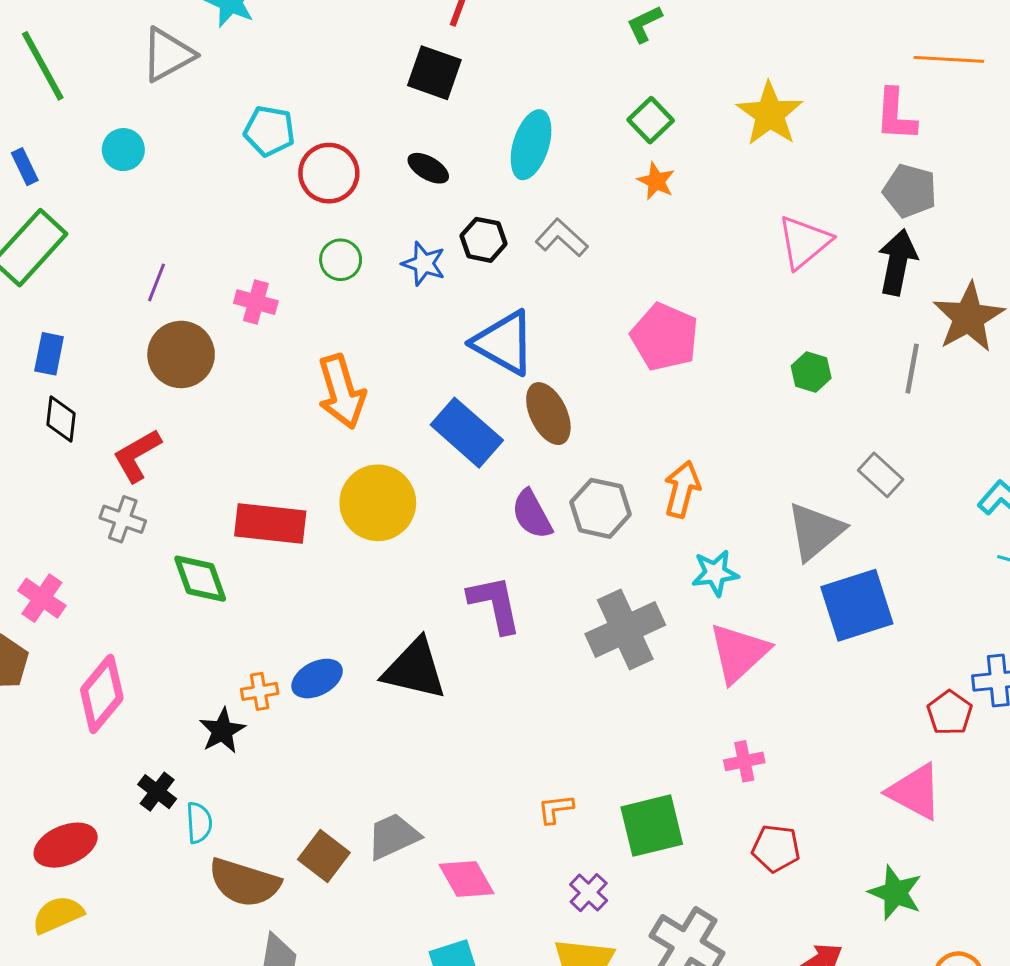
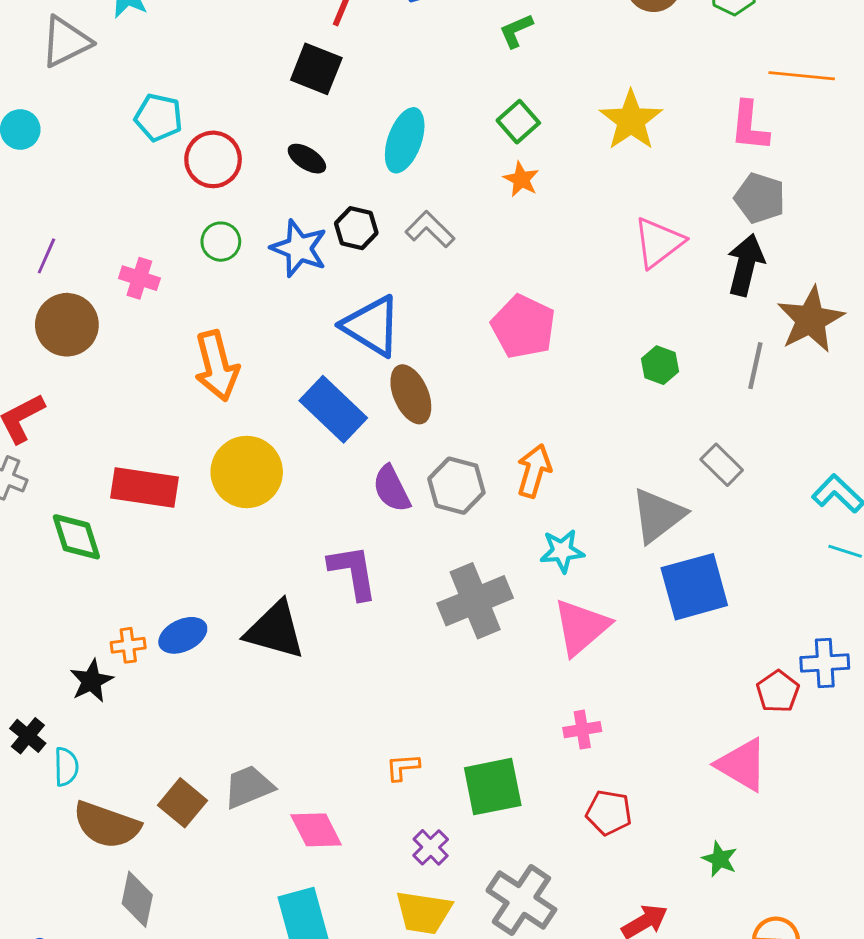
blue star: (424, 264) -> (299, 248), size x1.4
green star: (895, 893) -> (720, 859), size x0.7

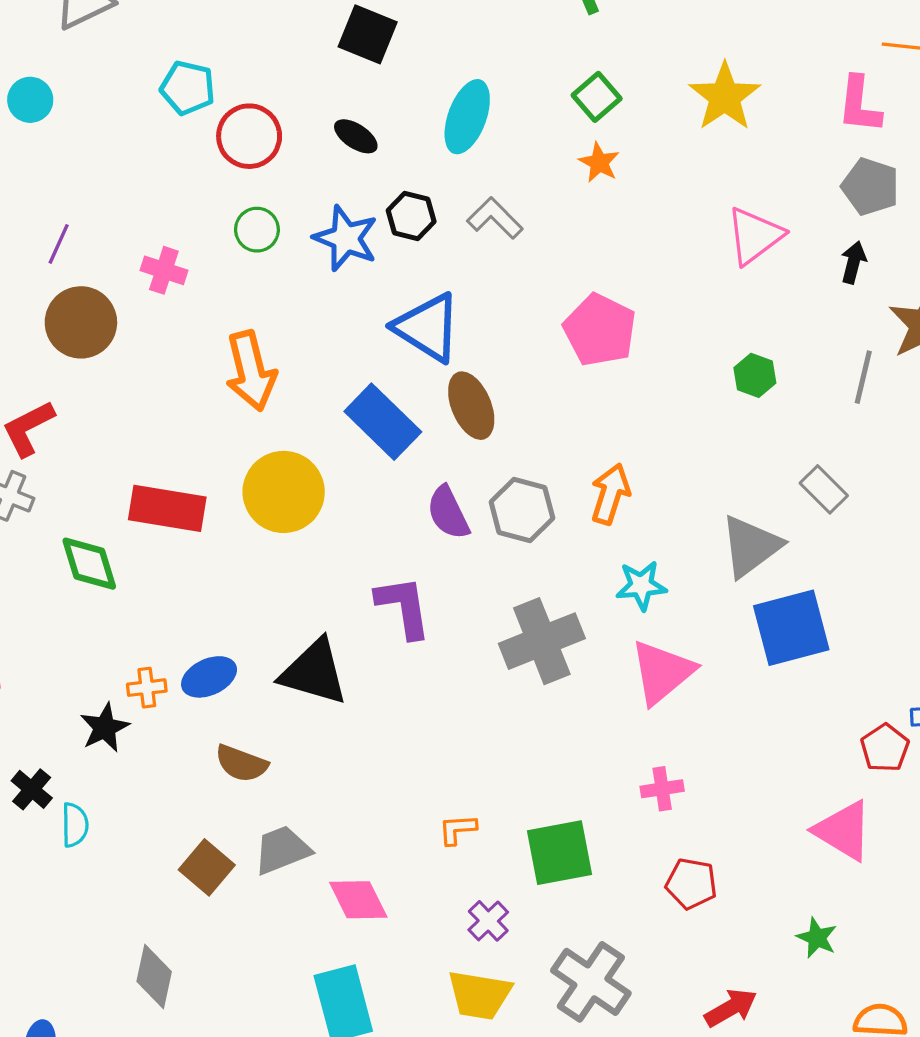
black arrow: (746, 265) -> (853, 262), size x0.6
brown semicircle: (107, 825) -> (241, 763), moved, size x0.7

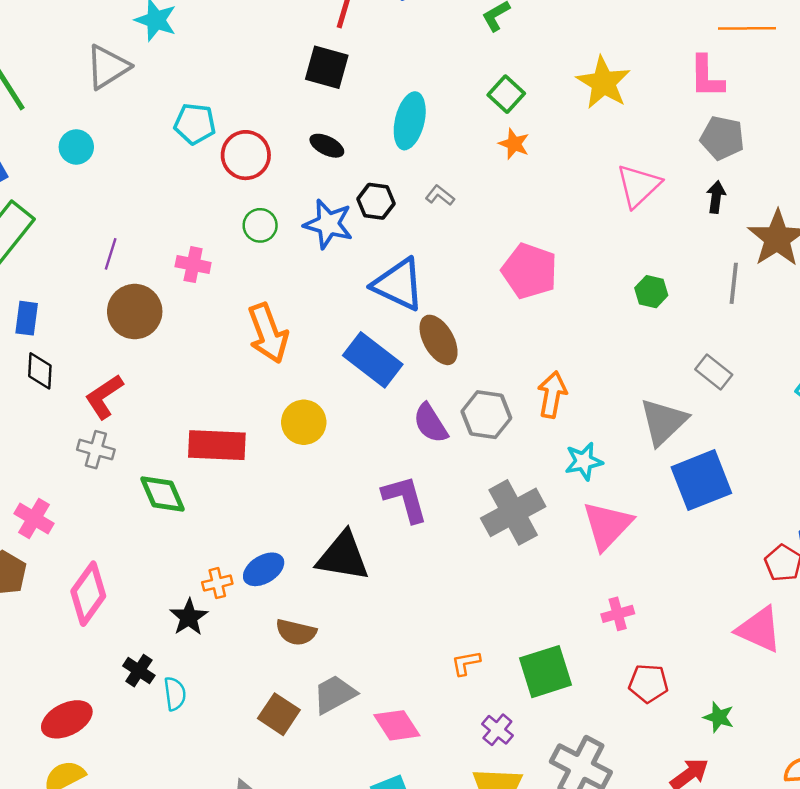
gray L-shape: (495, 218) -> (440, 195), size x0.7
yellow circle: (284, 492) -> (304, 422), size x0.7
green star: (817, 938) -> (719, 717), moved

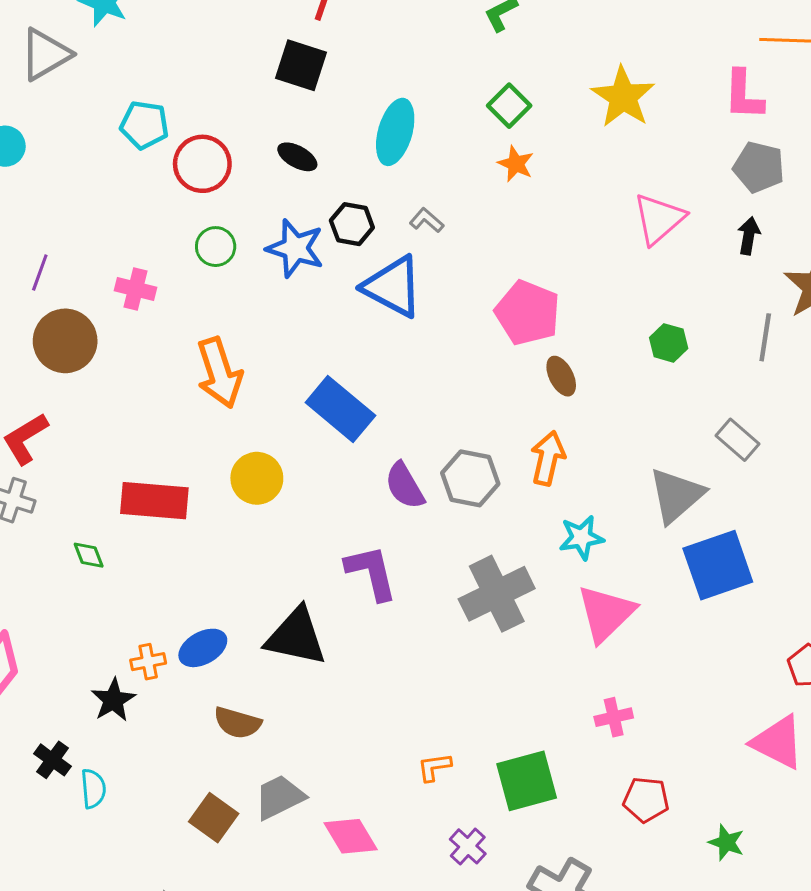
blue triangle: (398, 284) -> (393, 287), moved
brown ellipse: (439, 340) -> (561, 376), moved, size x0.7
green diamond: (163, 494) -> (89, 555), size x0.6

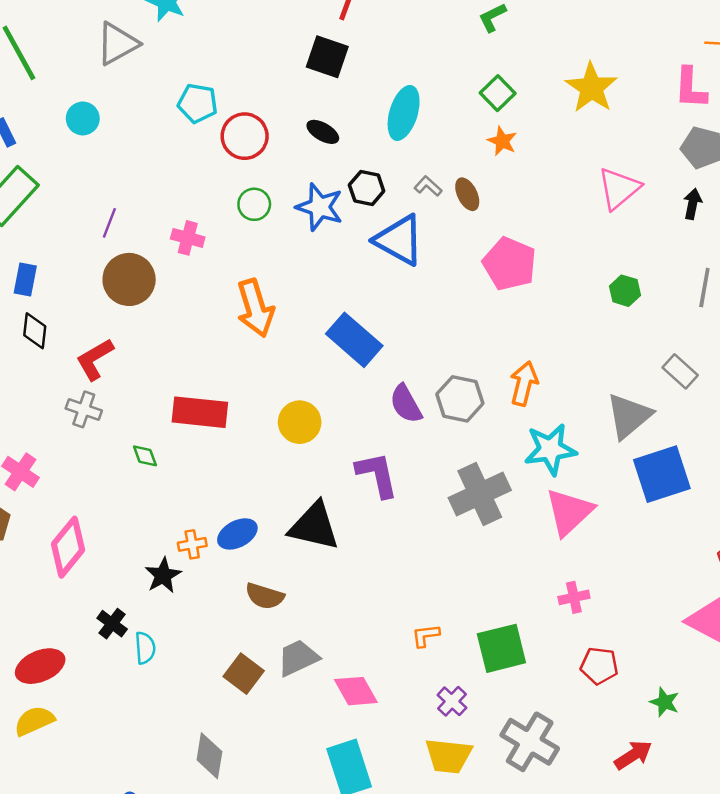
brown ellipse: (561, 376) -> (467, 194), moved
yellow circle: (257, 478) -> (300, 422), moved
cyan star: (581, 538) -> (550, 449), size x1.4

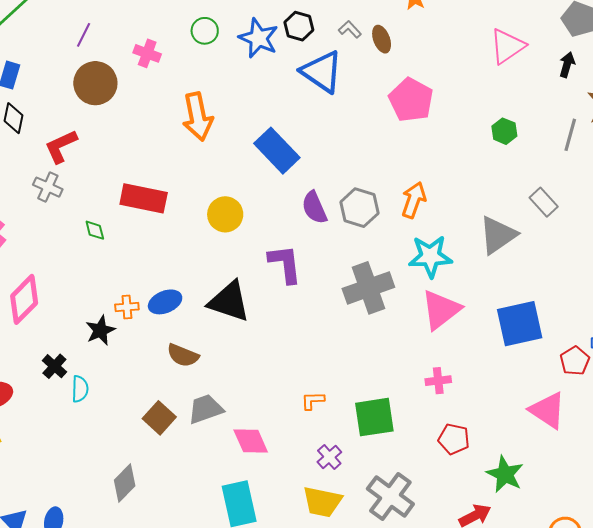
blue square: (662, 474) -> (520, 324), moved
green star: (665, 702) -> (505, 474), size x1.5
gray diamond: (209, 756) -> (125, 483), turned 30

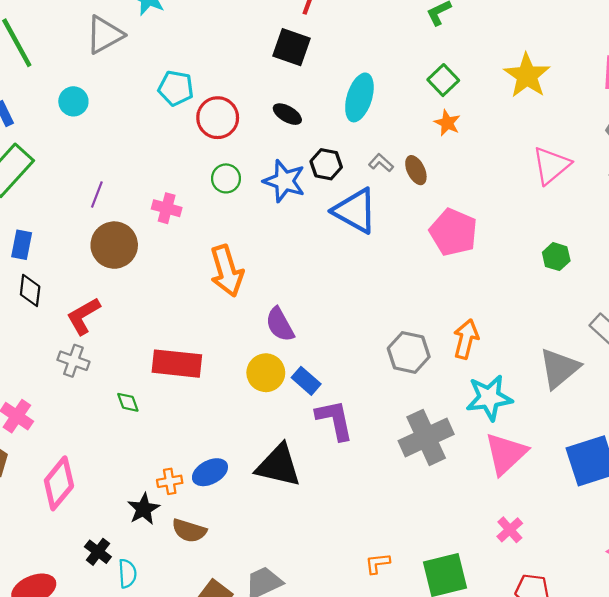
blue rectangle: (277, 151) -> (306, 381), moved, size x0.6
purple semicircle: (314, 208) -> (280, 324), moved
brown semicircle: (183, 355) -> (189, 531), moved
pink cross: (438, 381) -> (510, 530), turned -30

